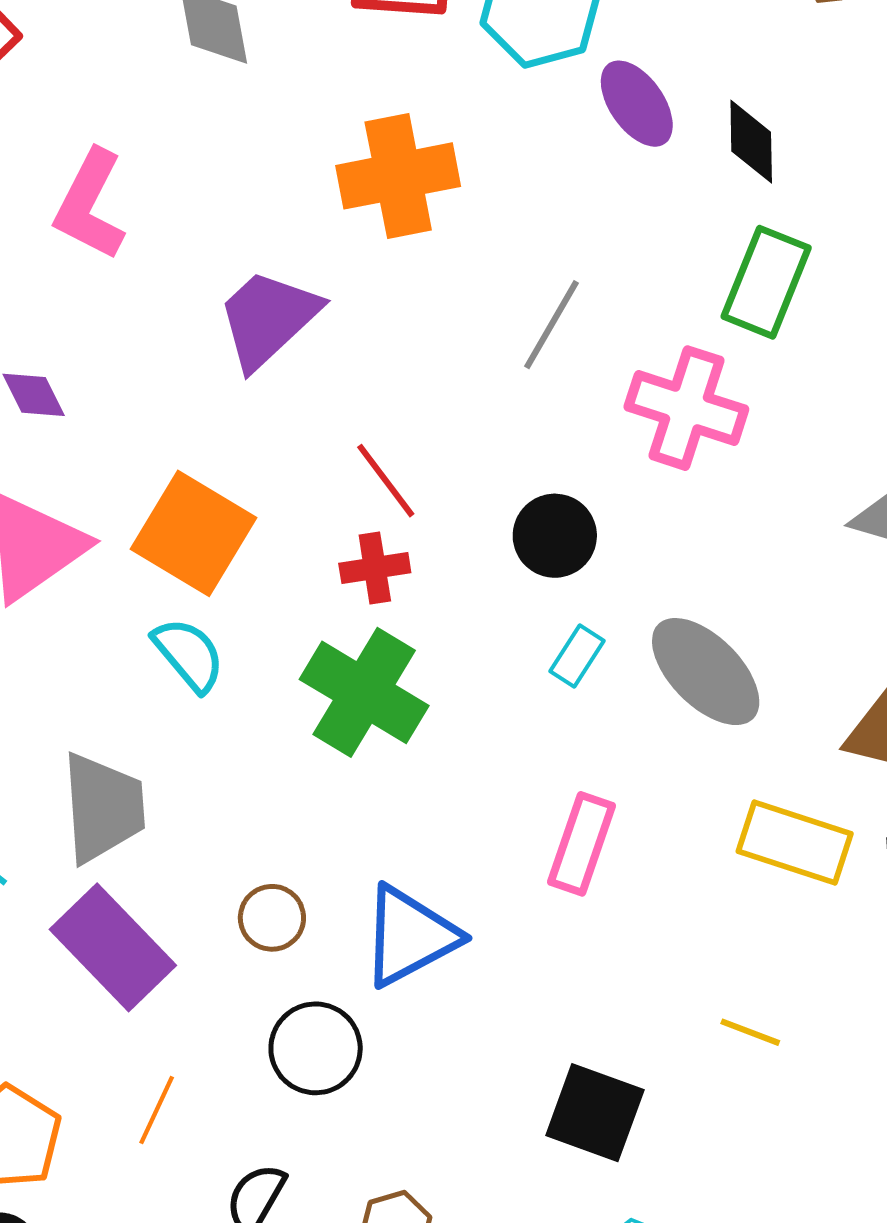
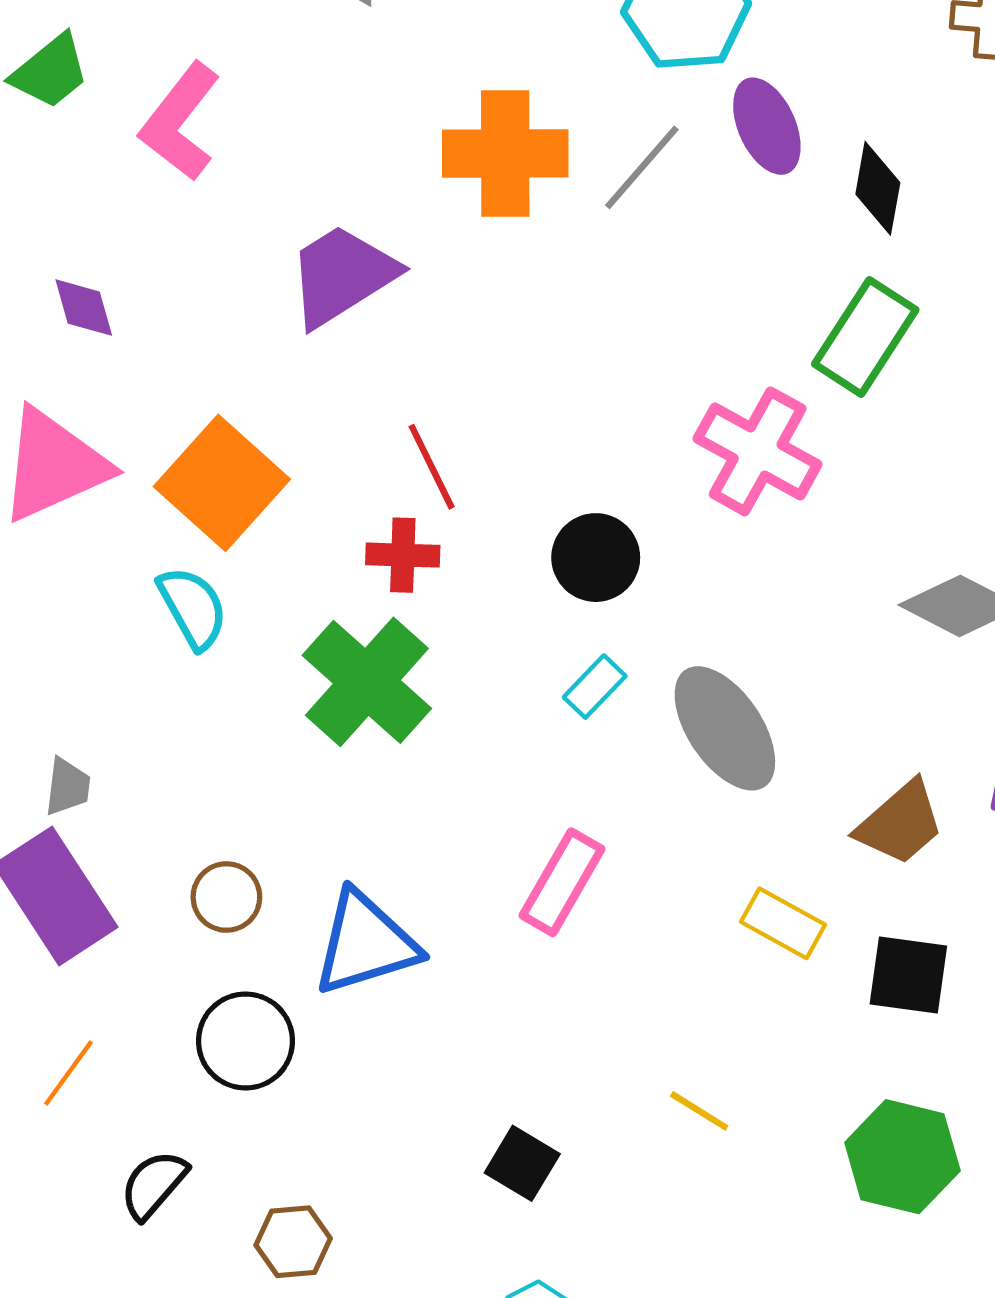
gray line: (551, 325) -> (642, 167), moved
gray trapezoid: (103, 808) -> (67, 787), moved, size x0.5
yellow rectangle: (795, 843) -> (783, 923), size x0.7
black square: (595, 1113) -> (522, 1163), size x0.7

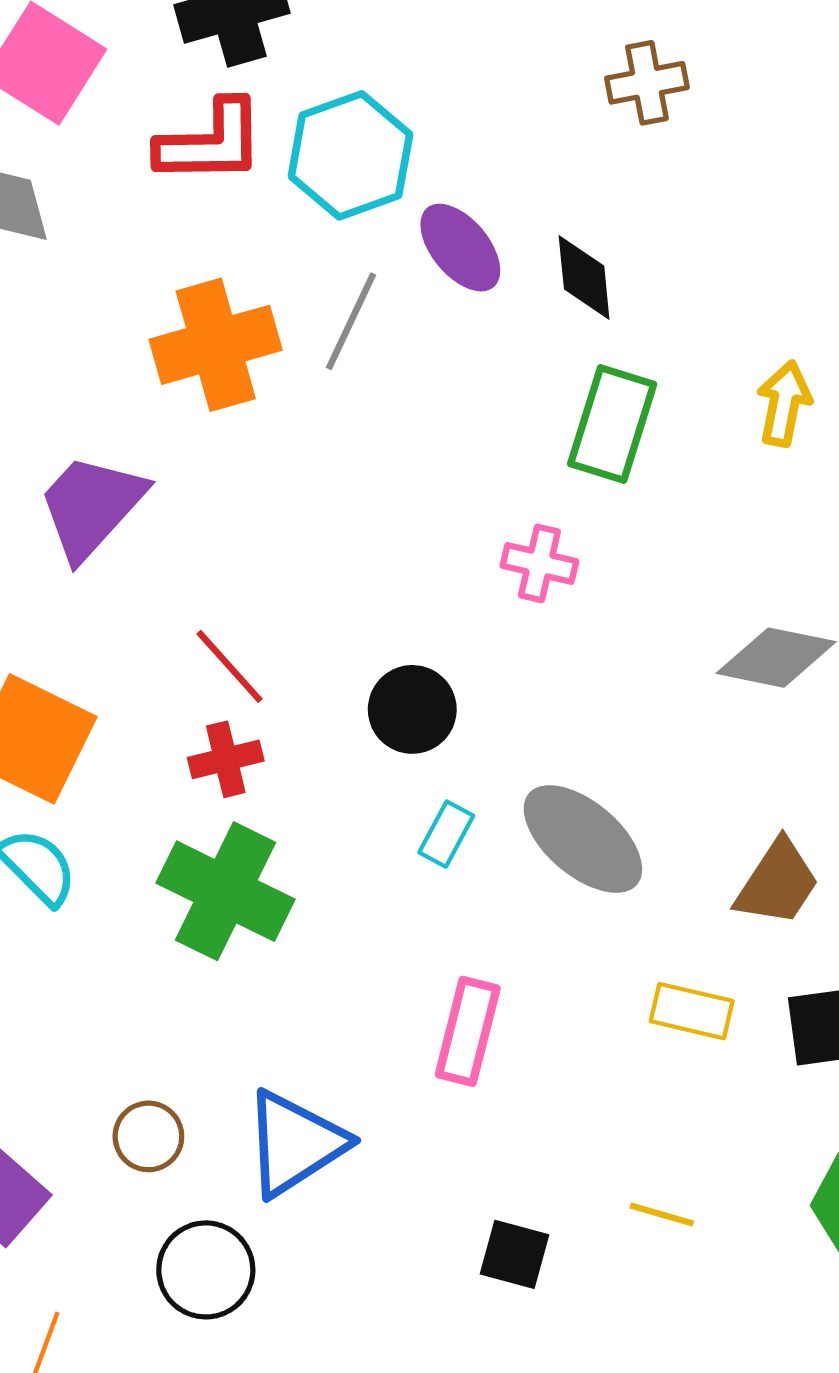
pink cross: (758, 451) -> (539, 563), size x0.6
black square: (522, 1163) -> (514, 1254), moved

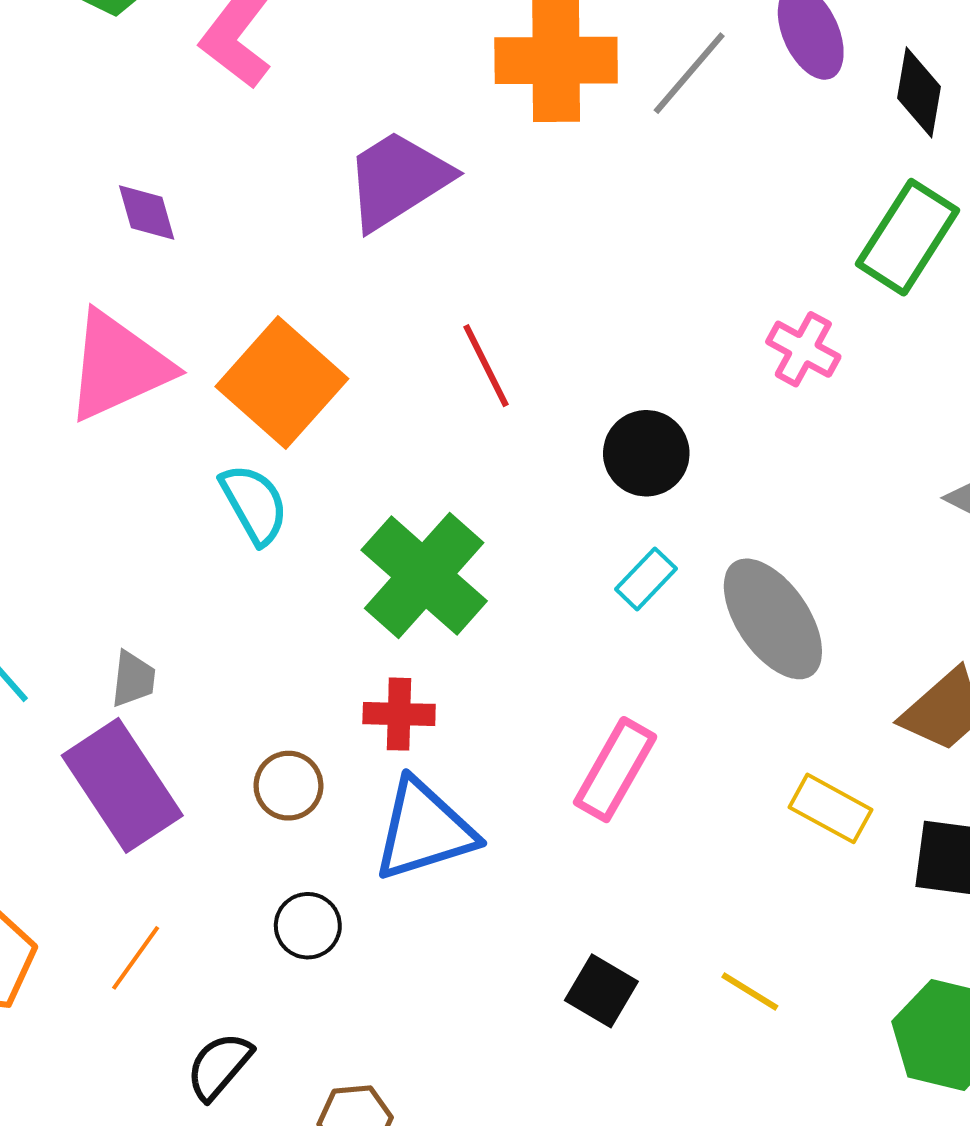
red cross: (226, 759) -> (399, 714), moved
black circle: (206, 1270) -> (308, 926), size x0.7

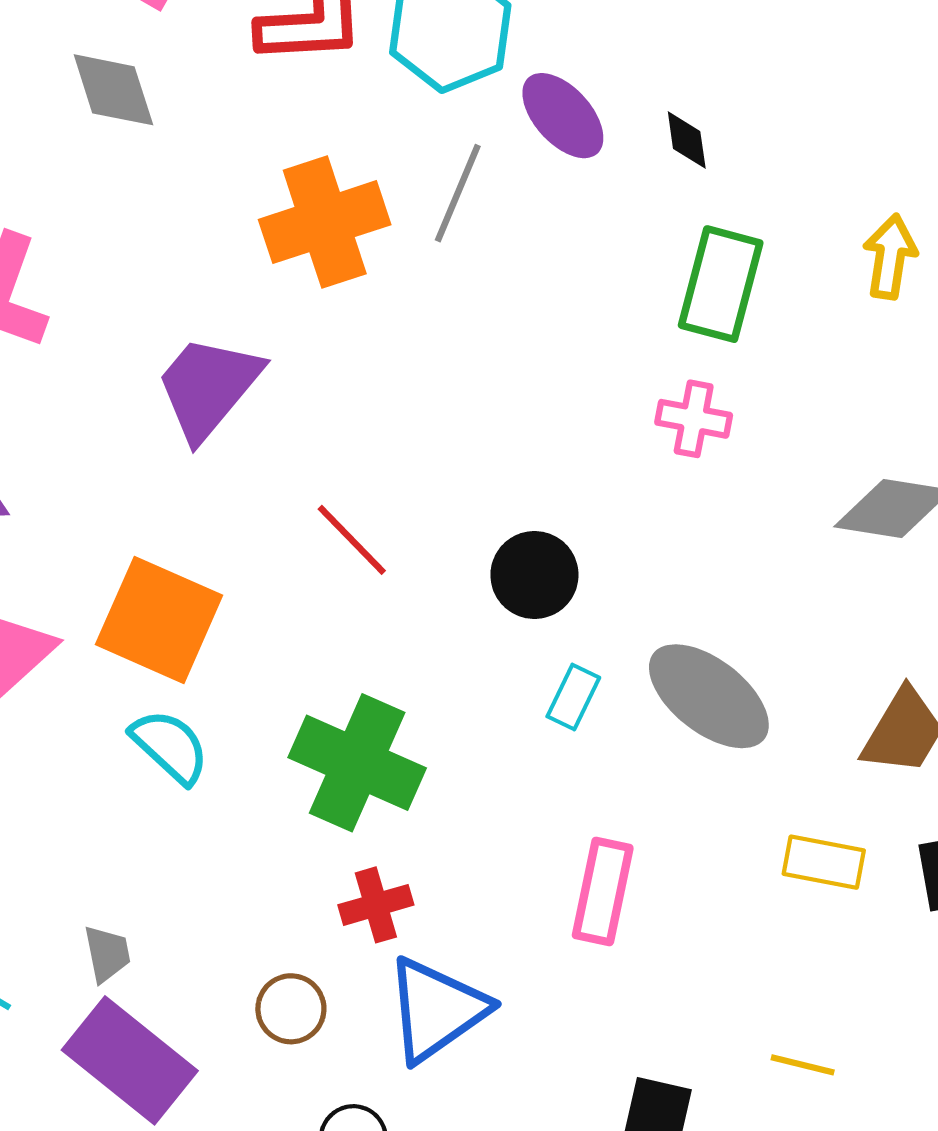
black diamond: (919, 92) -> (687, 140), size x0.7
pink cross: (803, 349) -> (694, 419), moved

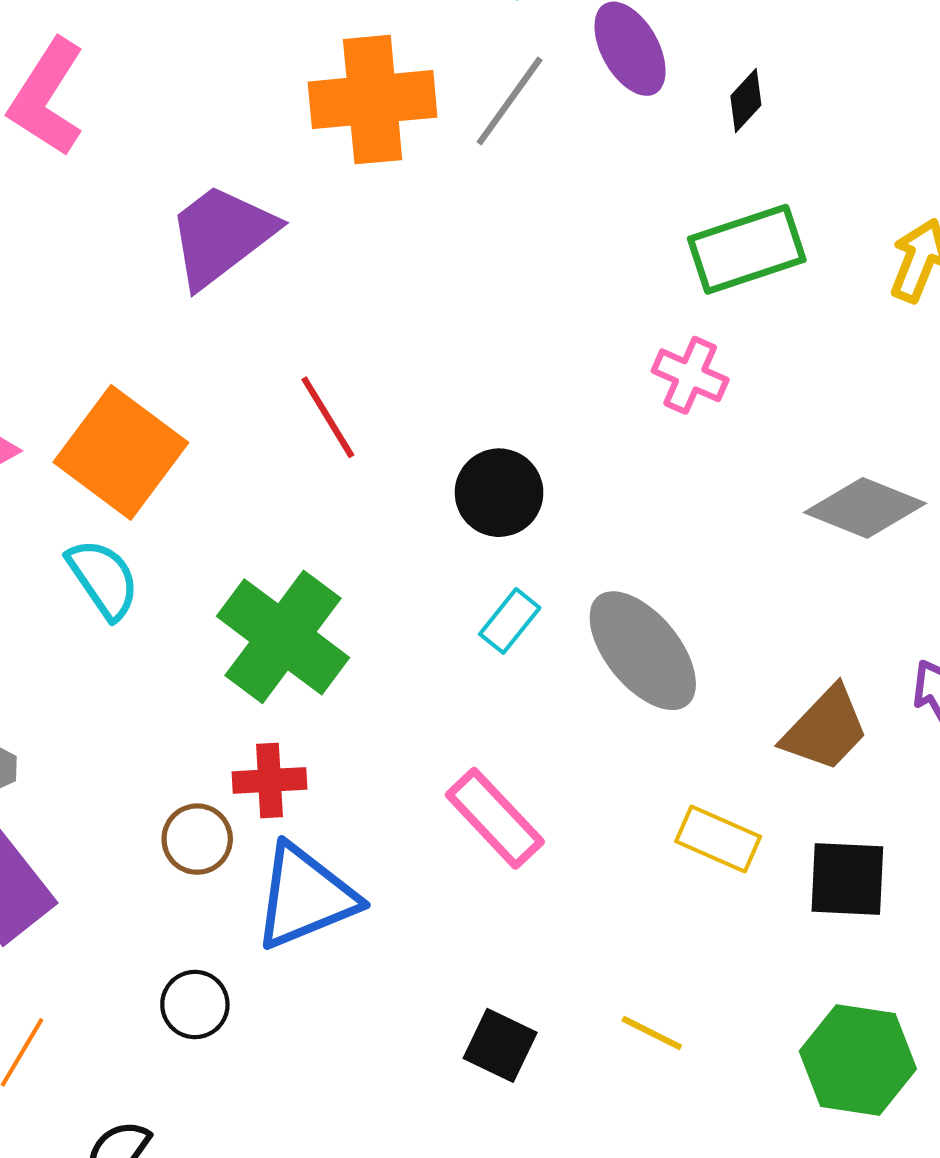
black diamond: (687, 140) -> (746, 100), turned 38
green rectangle: (721, 284) -> (747, 249), turned 44
pink rectangle: (603, 892) -> (495, 818), turned -68
brown circle: (291, 1009) -> (197, 839), moved

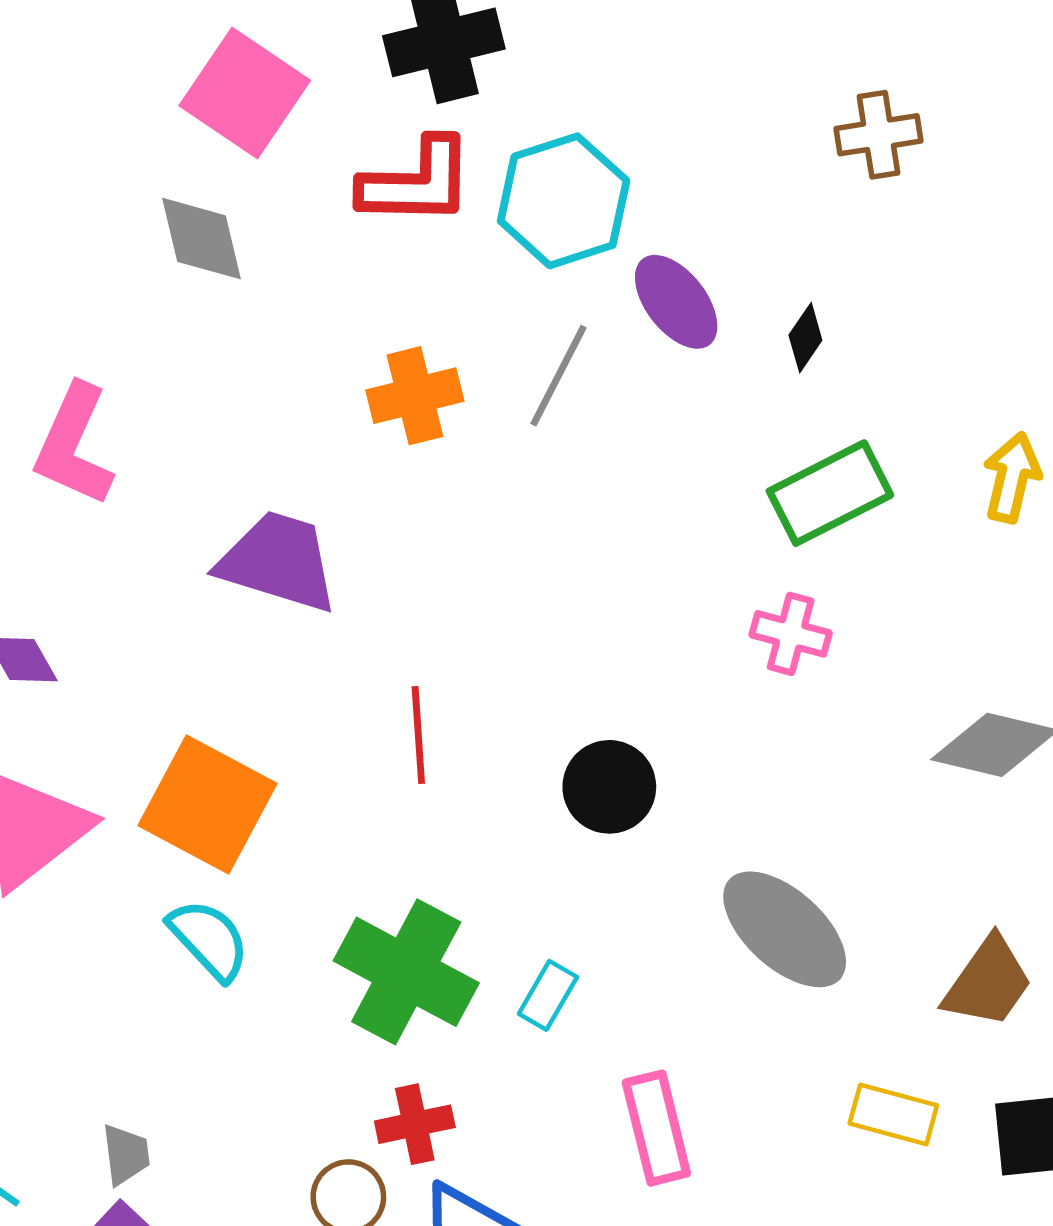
orange cross: (373, 100) -> (415, 396), size x0.7
purple trapezoid: (221, 235) -> (278, 562), turned 63
red line: (328, 417) -> (418, 735), turned 36
cyan rectangle: (510, 621) -> (548, 995), moved
pink rectangle: (495, 818) -> (656, 1128), turned 38

